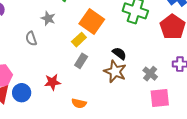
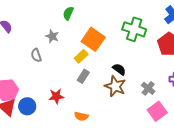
pink square: (160, 98) -> (157, 111), turned -30

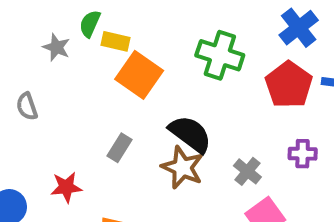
gray star: (52, 36) -> (56, 47), moved
yellow rectangle: (81, 56) -> (115, 41), moved, turned 56
black semicircle: (119, 69) -> (190, 134), size x1.6

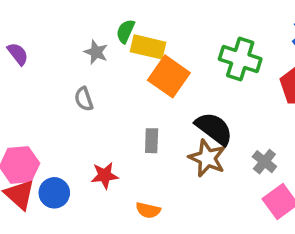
yellow rectangle: (115, 41) -> (148, 47), size x1.4
gray semicircle: (27, 106) -> (84, 99), moved
gray rectangle: (119, 148) -> (152, 141), turned -30

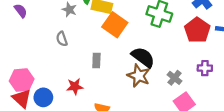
gray rectangle: (152, 141) -> (96, 61), moved

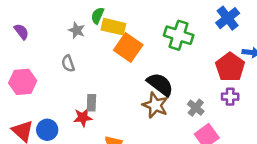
red pentagon: (197, 30) -> (230, 67), moved
gray rectangle: (96, 61) -> (91, 103), moved
pink hexagon: (22, 80) -> (23, 82), moved

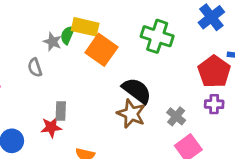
green semicircle: (98, 16) -> (67, 35), moved
gray star: (77, 30) -> (53, 42), moved

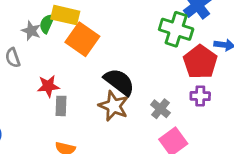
green cross: (157, 36) -> (176, 29), moved
gray rectangle: (61, 111) -> (61, 106), moved
red star: (51, 127) -> (48, 86), moved

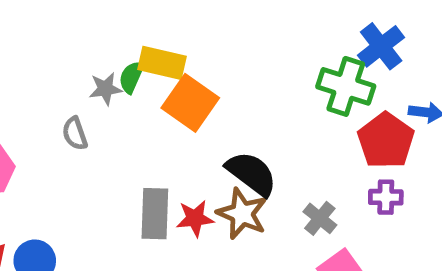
gray star: (31, 31) -> (105, 89), turned -30
red star: (48, 86) -> (195, 218), moved
gray rectangle: (61, 106) -> (155, 214), size x1.5

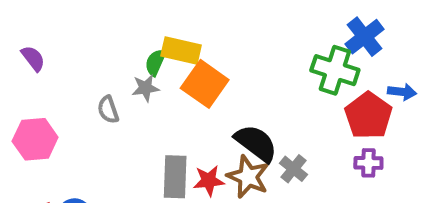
gray star: (105, 89) -> (146, 88), moved
gray cross: (320, 218) -> (293, 169), moved

